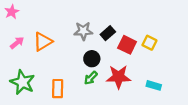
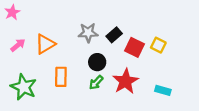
red star: (119, 77) -> (125, 81), turned -30
orange rectangle: (58, 89) -> (61, 77), moved

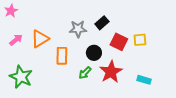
black rectangle: (114, 35) -> (102, 23), moved
yellow square: (158, 45) -> (140, 40), turned -32
black circle: (97, 62) -> (94, 53), moved
orange rectangle: (61, 77) -> (62, 56), moved

